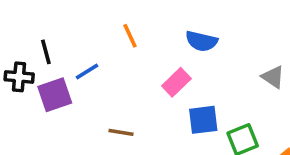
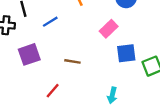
purple square: (55, 95) -> (29, 54), moved

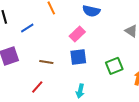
blue square: (126, 53) -> (78, 57), moved
red line: (53, 91) -> (37, 87), moved

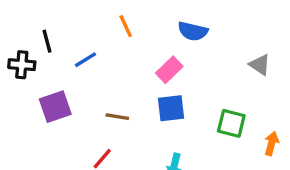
green square: (114, 66) -> (231, 123), turned 36

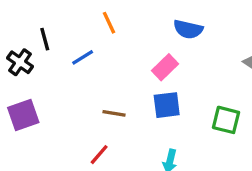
orange line: (126, 26) -> (109, 23), moved
black cross: (22, 65) -> (20, 62), turned 30
purple square: (55, 107) -> (23, 115), moved

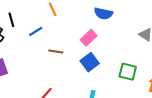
blue square: (167, 105) -> (90, 62), turned -30
brown line: (114, 113) -> (56, 52), moved

